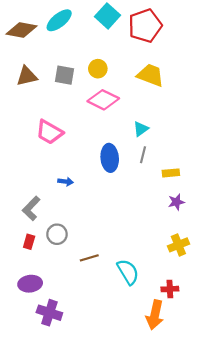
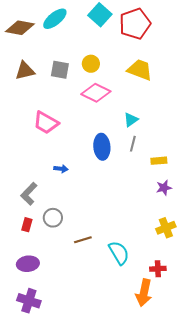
purple cross: (49, 313) -> (29, 301), moved

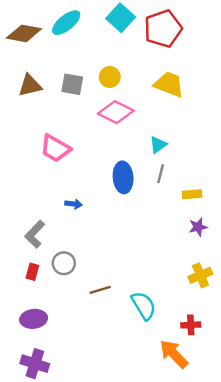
orange arrow: (144, 293) -> (174, 354), turned 124

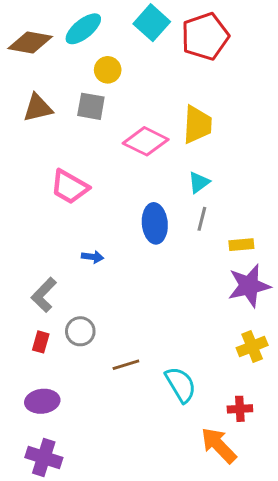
yellow circle: (110, 77) -> (108, 70), moved
yellow trapezoid: (169, 84) -> (197, 125), moved, turned 72
purple star: (198, 227) -> (249, 286), size x1.8

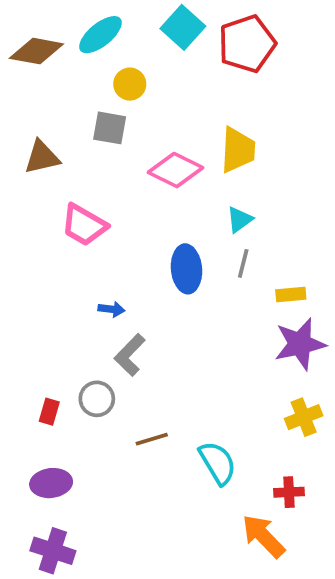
brown triangle: (38, 108) -> (42, 157), moved
gray L-shape: (44, 295) -> (130, 355), moved

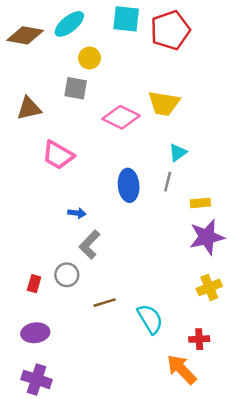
cyan square: (183, 27) -> (126, 19), turned -36
yellow trapezoid: (238, 150) -> (164, 103), turned 96
cyan triangle: (240, 219) -> (178, 153), moved

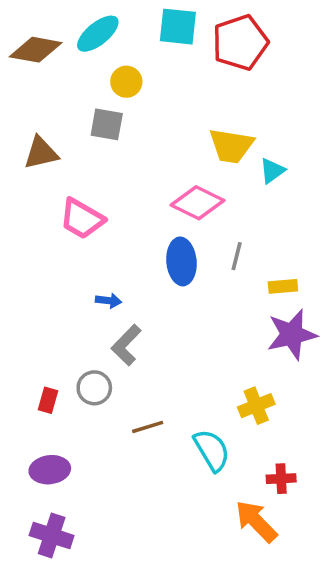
pink diamond: (121, 117) -> (197, 203), moved
cyan triangle: (178, 153) -> (272, 171), moved
yellow cross: (209, 287) -> (256, 406), moved

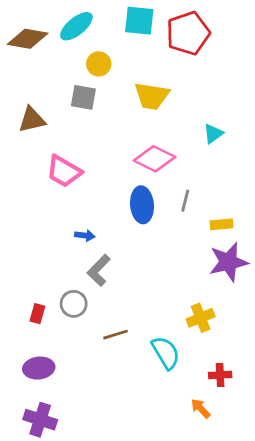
yellow trapezoid: (231, 146) -> (152, 96), moved
orange arrow: (256, 521) -> (201, 408), size x0.6

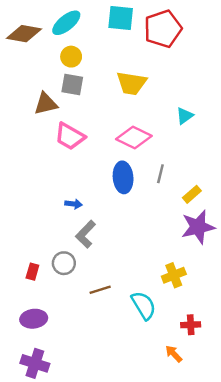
yellow circle: (99, 64) -> (71, 57), moved
brown triangle: (32, 120) -> (46, 104), moved
pink trapezoid: (64, 171) -> (70, 136), moved
yellow rectangle: (222, 224) -> (192, 194), turned -36

